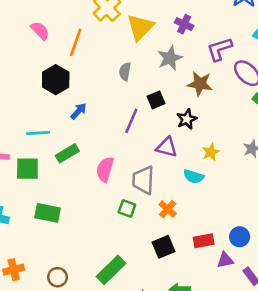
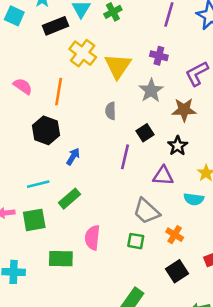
pink semicircle: (105, 169) -> (92, 238), moved
gray trapezoid: (143, 180) -> (146, 211), turned -40

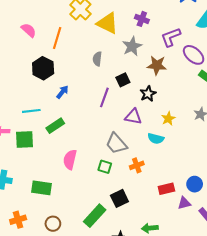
yellow triangle: (118, 66) -> (108, 23), turned -45
orange cross: (175, 235) -> (137, 165), turned 32
green rectangle: (61, 259) -> (41, 188), moved
black square: (177, 271) -> (119, 198), moved

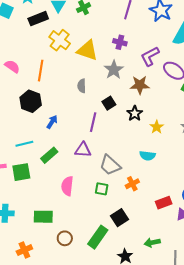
purple triangle: (133, 117) -> (83, 150), moved
yellow star: (168, 119) -> (157, 127), moved
brown circle: (53, 224) -> (65, 238), moved

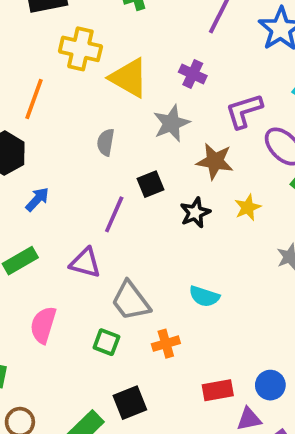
yellow cross: (60, 40) -> (80, 49), turned -35
yellow star: (157, 127) -> (248, 207), moved

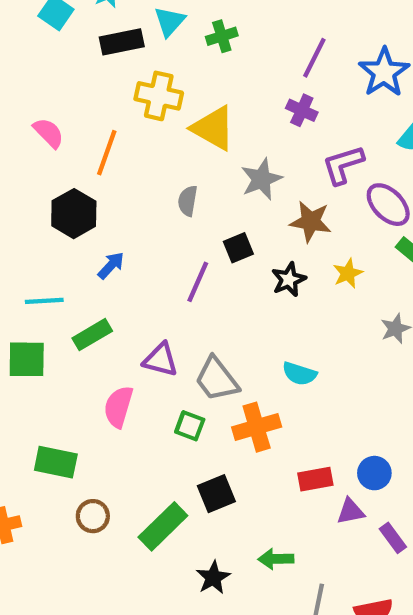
purple cross: (193, 74) -> (302, 110), moved
purple triangle: (85, 263) -> (161, 360), moved
orange cross: (166, 344) -> (257, 427), size x1.5

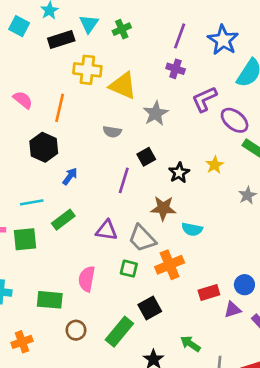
gray semicircle: (188, 201) -> (112, 132), turned -84
brown star: (311, 222) -> (163, 208), moved
pink semicircle: (118, 407) -> (87, 279), moved
green arrow: (276, 559) -> (190, 344), turned 42

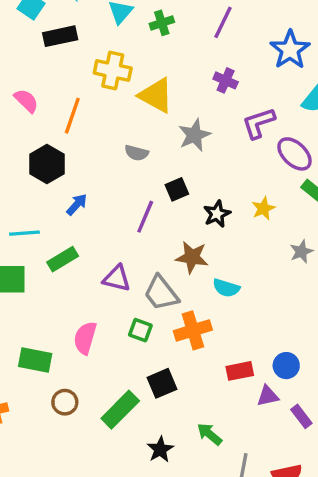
purple line: (180, 36) -> (223, 22), moved
black rectangle: (61, 39) -> (60, 36), moved

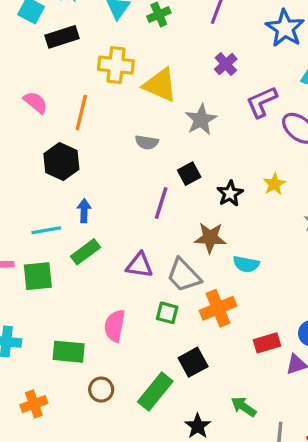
purple cross: (226, 80) -> (226, 64), turned 30
blue arrow: (77, 205) -> (84, 211), moved, turned -35

